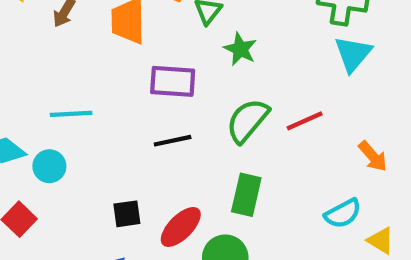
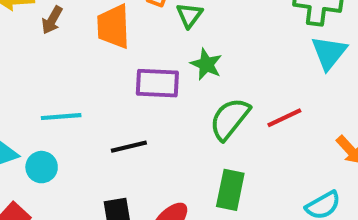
green star: (240, 49) -> (206, 64), moved
black line: (173, 141) -> (129, 147), moved

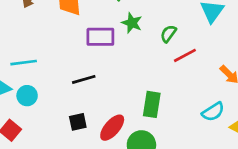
cyan line: (61, 117) -> (24, 63), moved
green semicircle: (230, 119) -> (168, 34), moved, size x0.6

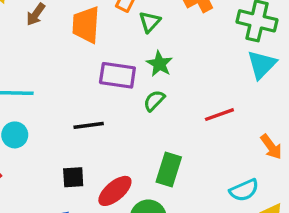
green semicircle: (168, 34) -> (154, 101), moved

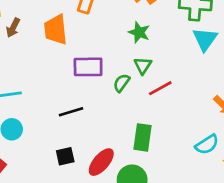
green triangle: (150, 22) -> (143, 66), moved
green star: (159, 64) -> (139, 32), moved
red line: (219, 115) -> (160, 88), moved

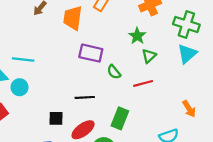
green triangle: (143, 66) -> (149, 56), moved
green semicircle: (122, 83) -> (114, 72), turned -88
black line: (71, 112) -> (85, 97), moved

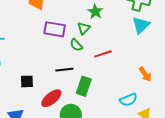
green triangle: (149, 56) -> (84, 28), moved
black line: (85, 97) -> (64, 70), moved
black square: (56, 118) -> (27, 81), moved

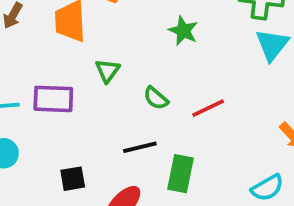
green triangle: (84, 28) -> (107, 71), moved
purple rectangle: (55, 29) -> (53, 99), moved

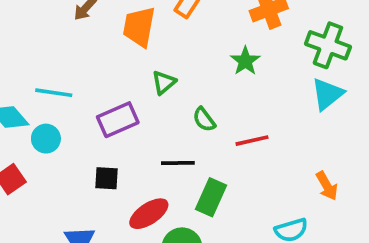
purple rectangle: (53, 99) -> (118, 120), moved, turned -39

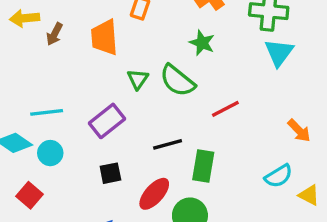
green semicircle: (204, 119) -> (177, 81), moved, size x1.6

